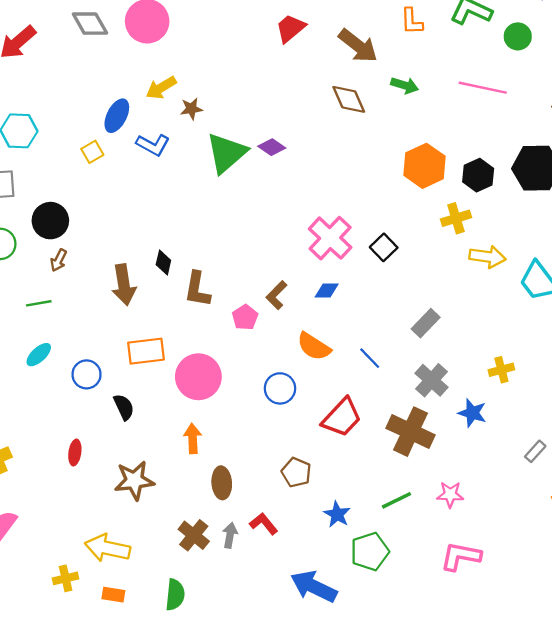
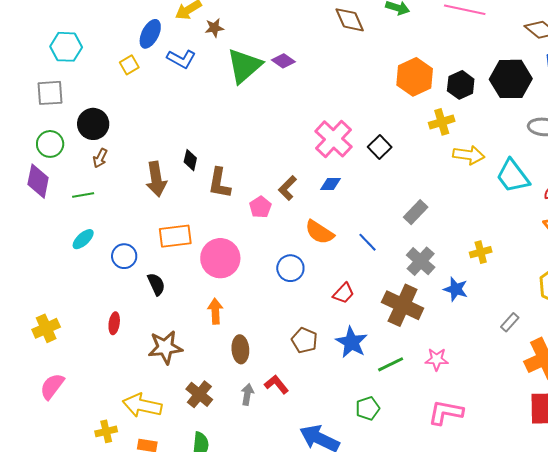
red trapezoid: (342, 418) -> (344, 293), size x0.6
blue star: (337, 514) -> (352, 342), moved, size x1.4
brown cross: (194, 535) -> (199, 394), moved
green pentagon: (370, 552) -> (368, 408), size x0.7

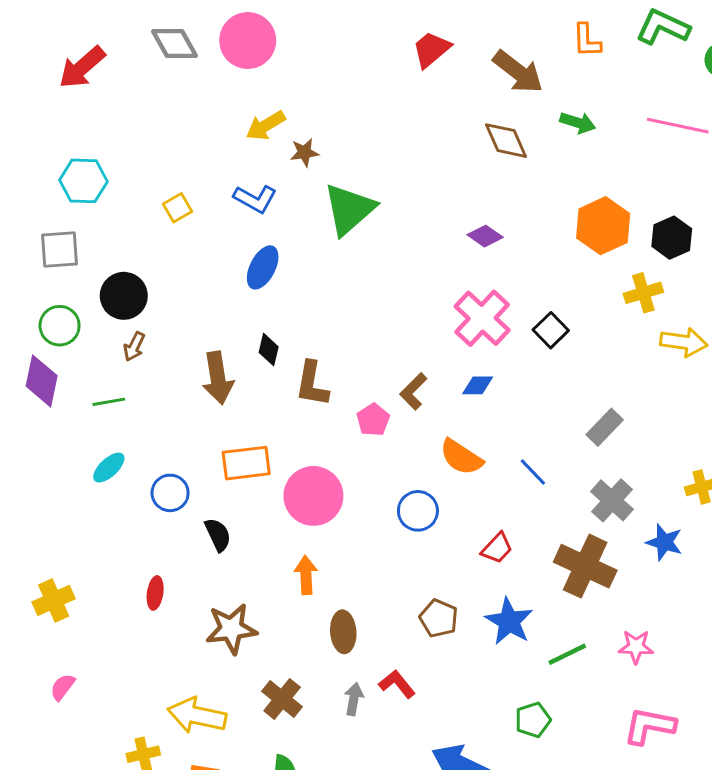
blue ellipse: (150, 34) -> (263, 267), moved
purple diamond: (283, 61) -> (485, 236), moved
pink semicircle: (52, 386) -> (63, 687), size x0.7

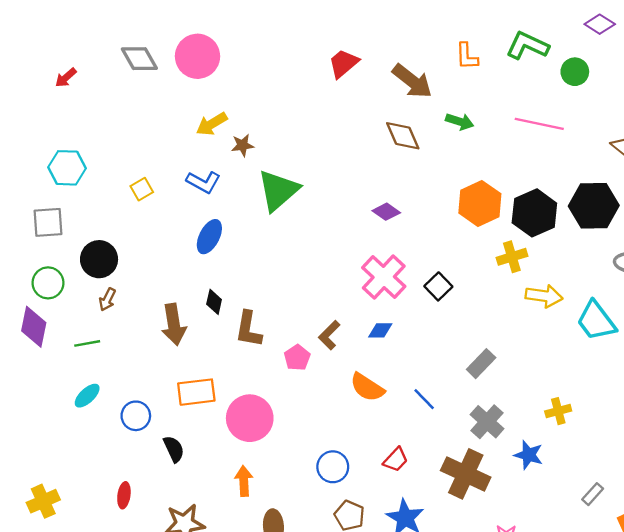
red arrow: (82, 67) -> (66, 78), size x0.6
black hexagon: (672, 238) -> (534, 213), size x1.4
blue circle: (418, 511) -> (333, 467), moved

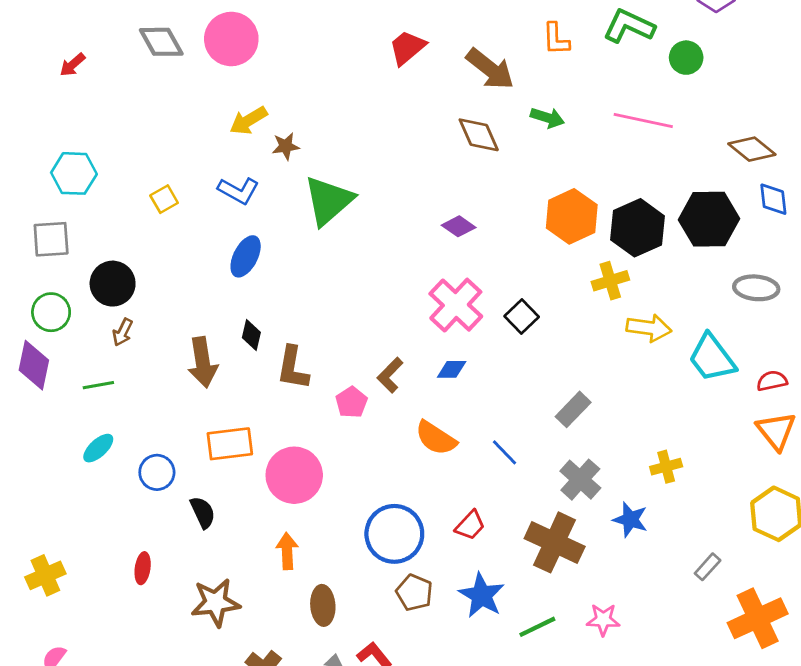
blue circle: (333, 467) -> (394, 534), size x1.5

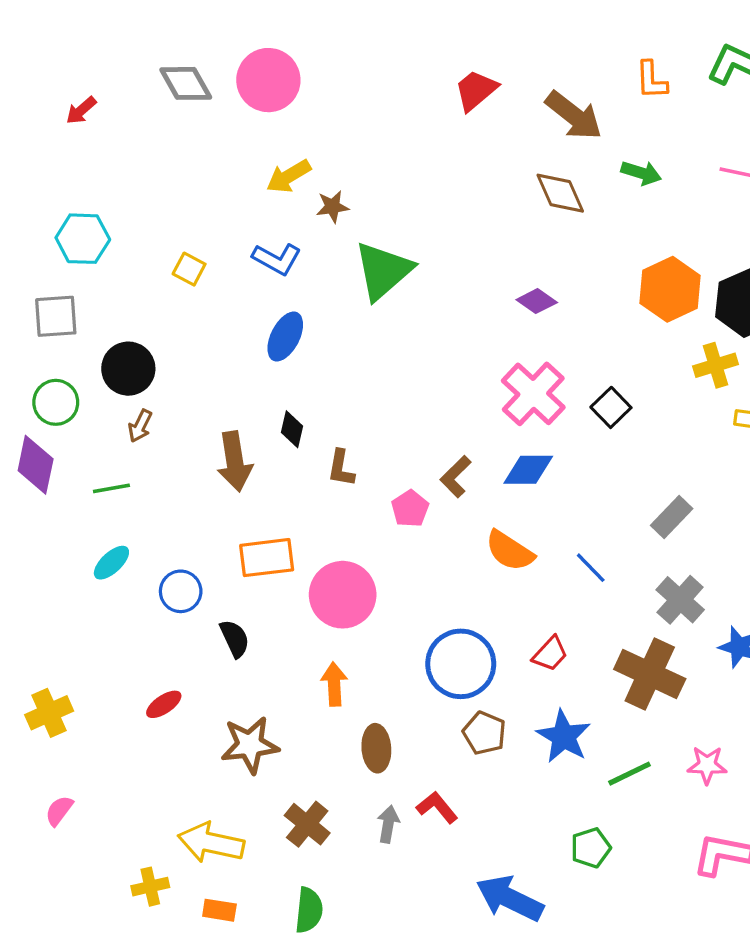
yellow square: (164, 199) -> (189, 269), turned -32
brown L-shape: (293, 368) -> (341, 468), size x0.7
blue diamond: (452, 369) -> (528, 470), size x1.4
red ellipse: (143, 568) -> (164, 704), turned 48

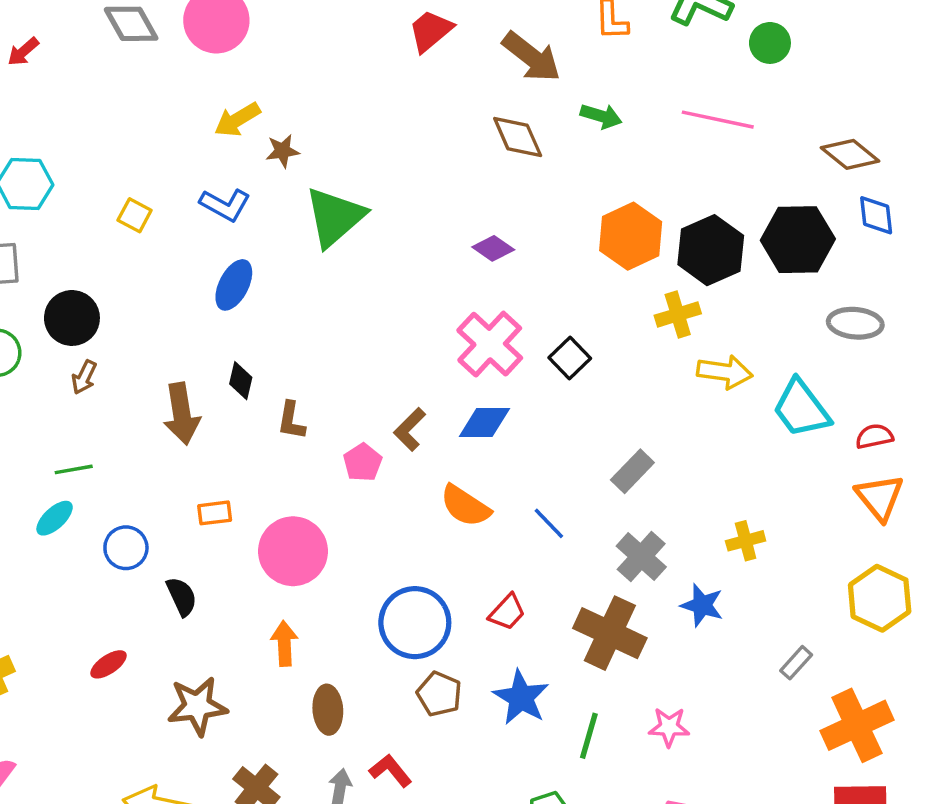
green line: (111, 488) -> (74, 469), moved
orange rectangle: (267, 558) -> (215, 513), size x0.6
green line: (629, 774) -> (589, 736), turned -48

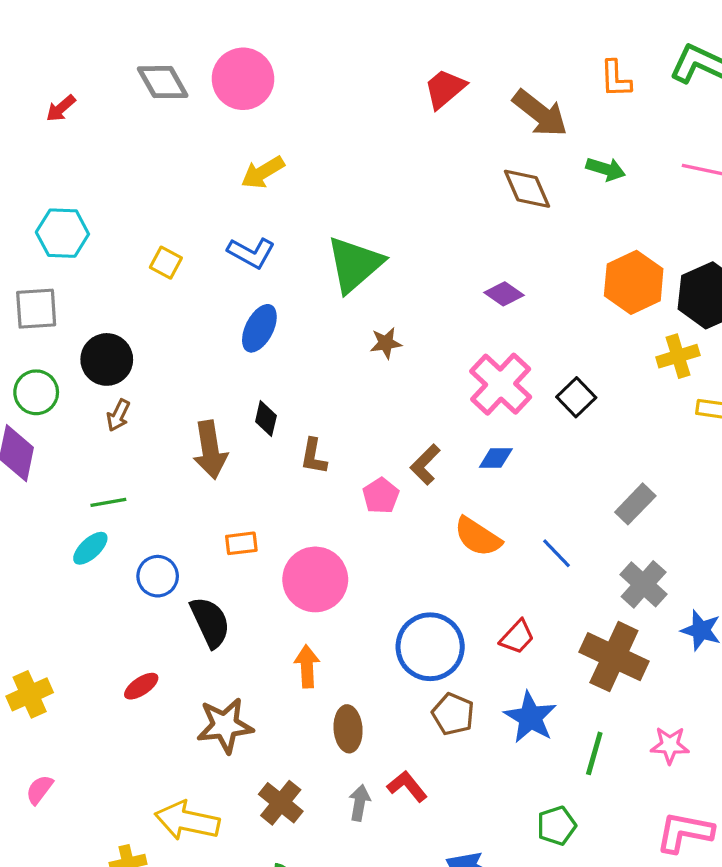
brown star: (283, 151) -> (386, 343), moved
blue diamond: (484, 422) -> (496, 458), size x0.7
black semicircle: (182, 597) -> (210, 622), size x1.4

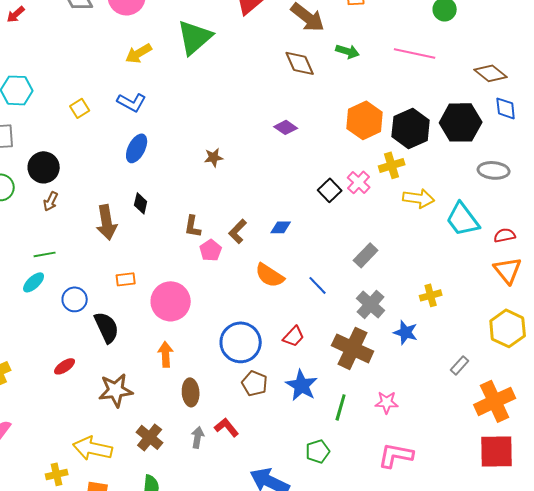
yellow square: (166, 263) -> (80, 108), turned 30
green triangle: (355, 264) -> (195, 37), moved
pink cross: (501, 384) -> (359, 182), moved, size x0.6
brown L-shape: (314, 456) -> (193, 226), moved

